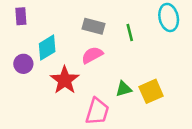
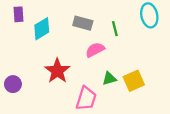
cyan diamond: (47, 48) -> (42, 29), moved
pink semicircle: (92, 55) -> (95, 50), moved
purple circle: (23, 64) -> (13, 84), moved

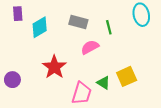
green triangle: (109, 79) -> (104, 83), moved, turned 48

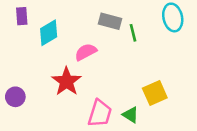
gray rectangle: (78, 22) -> (110, 21), moved
pink semicircle: (90, 47) -> (86, 52), moved
green triangle: (104, 83) -> (130, 115), moved

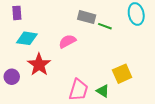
cyan diamond: (49, 33) -> (27, 38), moved, turned 40
green line: (133, 33) -> (105, 26), turned -56
red star: (66, 81) -> (39, 65), moved

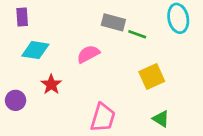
red star: (39, 65) -> (51, 84), size x0.7
yellow square: (122, 74) -> (152, 77), moved
green triangle: (103, 91) -> (161, 119), moved

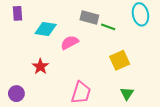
cyan diamond: (35, 50) -> (46, 29), moved
purple circle: (16, 100) -> (16, 94), moved
green triangle: (161, 119) -> (127, 94), turned 32

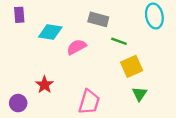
green line: (108, 27) -> (119, 41), moved
red star: (40, 66) -> (44, 85), moved
green triangle: (127, 94) -> (140, 94), moved

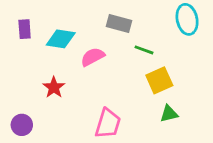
purple rectangle: (19, 15) -> (25, 29), moved
red star: (44, 85) -> (54, 87), moved
green triangle: (140, 94) -> (169, 114), turned 42

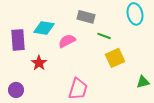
purple rectangle: (25, 29) -> (18, 40), moved, size x1.5
green triangle: (169, 114) -> (143, 82), moved

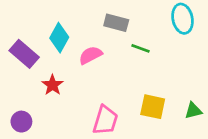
cyan diamond: (44, 28) -> (59, 38), turned -70
purple rectangle: (18, 40) -> (24, 54), turned -45
yellow square: (115, 58) -> (153, 107), moved, turned 36

